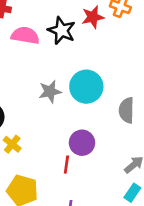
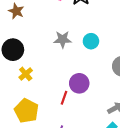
cyan circle: (86, 87) -> (91, 41), size x0.6

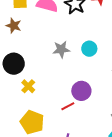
red line: (64, 98) -> (68, 106), turned 48

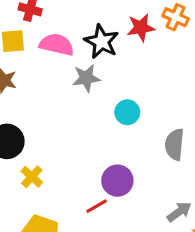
gray star: (61, 49) -> (86, 78), moved

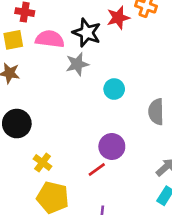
yellow cross: (32, 177) -> (43, 163), moved

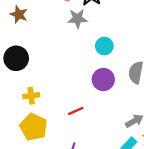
purple circle: (112, 147) -> (103, 80), moved
yellow cross: (43, 163) -> (31, 96), turned 35

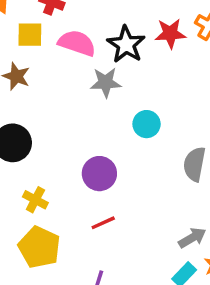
purple circle: (103, 80) -> (99, 174), moved
yellow cross: (31, 96) -> (35, 200), turned 35

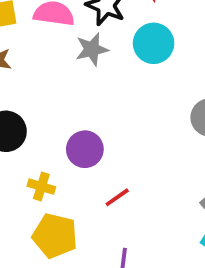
cyan circle: (147, 124) -> (154, 43), moved, size x1.4
purple circle: (99, 174) -> (85, 149), moved

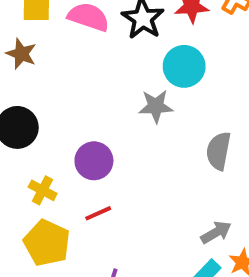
gray star: (92, 49) -> (156, 106), moved
red line: (117, 197) -> (98, 213), moved

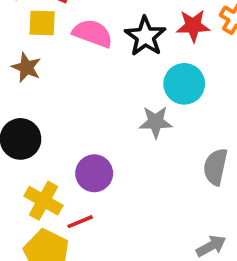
yellow cross: (43, 190) -> (43, 201), size x1.4
red line: (98, 213) -> (80, 222), moved

